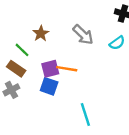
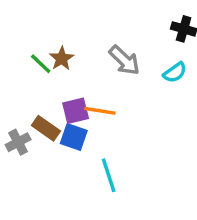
green line: (22, 50) -> (41, 64), moved
brown rectangle: (16, 69) -> (46, 128), moved
cyan line: (85, 114) -> (109, 175), moved

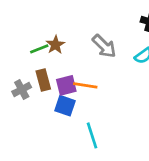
green line: (41, 64) -> (39, 49), turned -66
brown rectangle: (46, 128) -> (43, 80), moved, turned 40
gray cross: (18, 142) -> (22, 89), moved

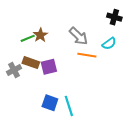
brown rectangle: (43, 80) -> (31, 63), turned -56
orange line: (85, 85) -> (87, 55), moved
blue square: (65, 106) -> (50, 103), moved

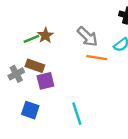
purple square: (49, 67) -> (45, 81), moved
blue square: (50, 103) -> (30, 110), moved

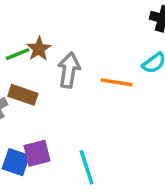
gray arrow: (87, 37) -> (69, 70), moved, turned -125
purple square: (45, 81) -> (37, 153), moved

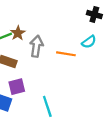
purple square: (37, 153) -> (17, 87), moved

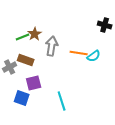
black cross: (94, 14) -> (105, 25), moved
cyan semicircle: (89, 42) -> (94, 56), moved

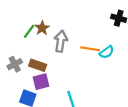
green line: (23, 37) -> (29, 31), turned -32
brown rectangle: (26, 60) -> (38, 65), moved

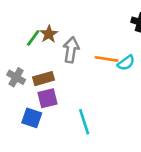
gray cross: (15, 64) -> (16, 77), turned -32
brown rectangle: (38, 65) -> (44, 79), turned -35

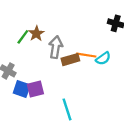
brown rectangle: (44, 79) -> (70, 60), moved
blue square: (32, 118) -> (22, 89), moved

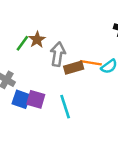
purple square: (35, 89) -> (36, 99), turned 30
cyan line: (67, 109) -> (65, 107), moved

